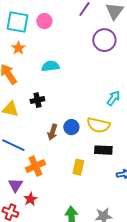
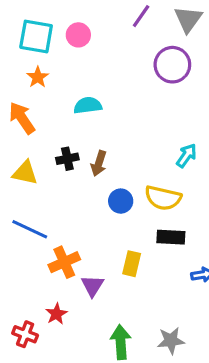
brown arrow: (52, 132) -> (99, 163), moved
purple triangle: (15, 185) -> (92, 286), moved

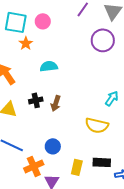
orange star: (38, 77) -> (26, 43), moved
blue circle: (121, 201) -> (53, 146), moved
black rectangle: (171, 237) -> (102, 162), moved

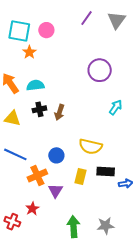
purple circle: (103, 40) -> (100, 70), moved
cyan semicircle: (49, 66) -> (35, 85), moved
yellow semicircle: (97, 125) -> (91, 146), moved

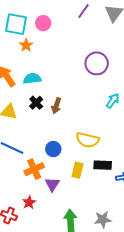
black cross: (39, 109) -> (36, 103), turned -32

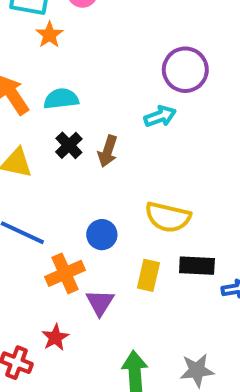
cyan arrow: (113, 101) -> (160, 116), moved, turned 35

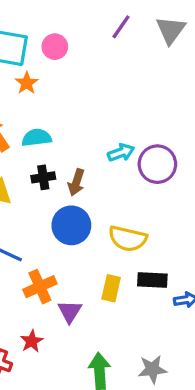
purple circle: (185, 70) -> (157, 164), moved
black cross: (69, 145) -> (43, 177), turned 35
blue circle: (102, 235) -> (71, 225), moved, size x1.5

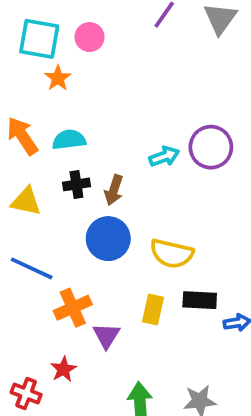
purple circle: (157, 164) -> (211, 147), moved

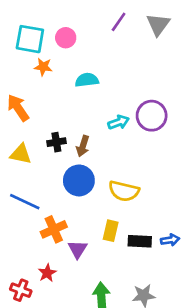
orange star: (58, 78) -> (43, 67), turned -30
cyan semicircle: (69, 140) -> (87, 80), moved
black rectangle: (200, 300) -> (140, 241), moved

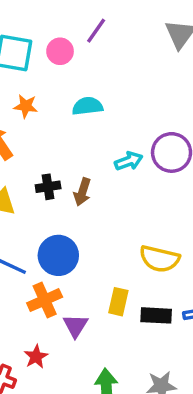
purple line: (119, 22) -> (96, 31), moved
orange star: (43, 67) -> (26, 106), moved
blue circle: (79, 180) -> (58, 255), moved
yellow semicircle: (124, 191) -> (160, 259), moved

